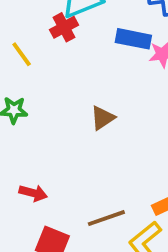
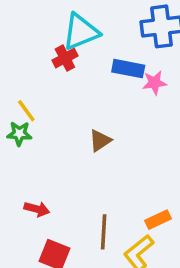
yellow line: (22, 54) -> (26, 111), moved
brown line: (106, 218) -> (104, 232), turned -68

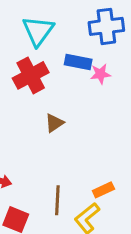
cyan triangle: (81, 32) -> (38, 31), turned -32
red cross: (65, 58) -> (31, 75), moved, size x1.6

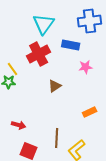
pink star: (100, 74) -> (86, 67), moved
orange rectangle: (103, 190) -> (90, 112), moved

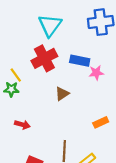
blue rectangle: (71, 45) -> (80, 61), moved
red arrow: (19, 125) -> (22, 125), moved

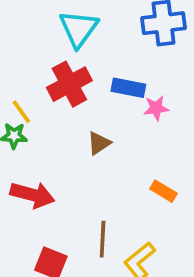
orange rectangle: (101, 122) -> (164, 191), turned 56
red arrow: (22, 125) -> (32, 195), size x1.6

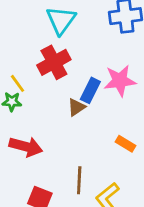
blue rectangle: (128, 88) -> (90, 90), moved, turned -75
pink star: (156, 108) -> (120, 81), size x1.6

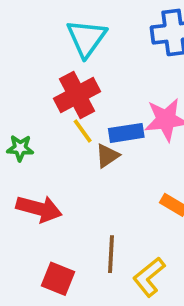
yellow line: (17, 83) -> (83, 131), moved
blue rectangle: (90, 90) -> (126, 133), turned 55

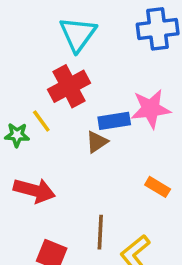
yellow line: (83, 131) -> (41, 121), moved

